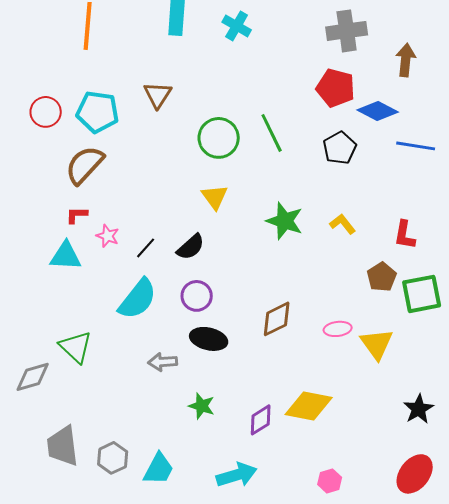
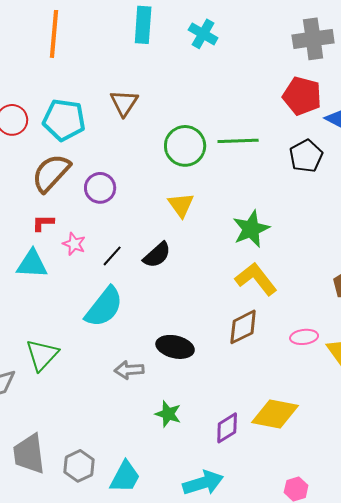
green line: (272, 133) -> (238, 141), turned -66
green star: (285, 221) -> (251, 229), turned 30
yellow L-shape: (343, 224) -> (256, 279), moved, size x1.6
purple circle: (197, 296) -> (100, 188), moved
green triangle: (76, 347) -> (42, 355), turned 30

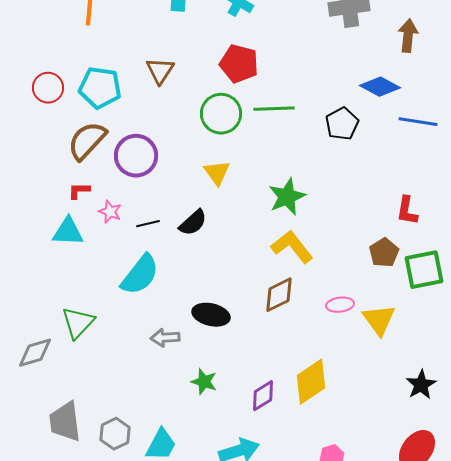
red pentagon: (302, 96) -> (239, 64), moved
purple circle: (100, 188) -> (136, 156), size x1.4
black line: (112, 256) -> (148, 224), turned 35
yellow diamond: (275, 414) -> (311, 382), turned -45

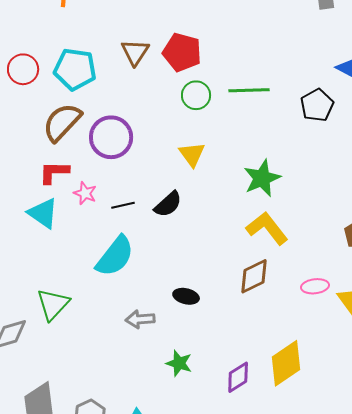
red pentagon: (239, 64) -> (182, 52), moved
green circle: (221, 114) -> (196, 95), size x0.7
red L-shape: (79, 191) -> (54, 172), size x1.4
cyan triangle: (68, 232) -> (43, 213), turned 32
black ellipse: (211, 315) -> (186, 296), size x0.7

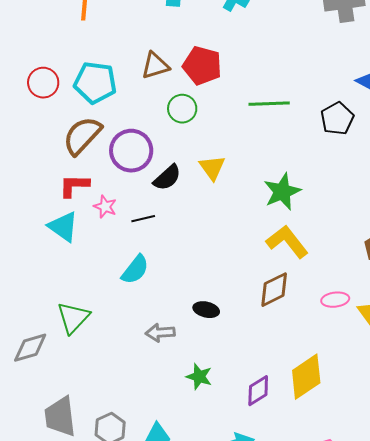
brown triangle: (135, 52) -> (155, 66), turned 40
green circle: (196, 95) -> (182, 109), moved
black semicircle: (168, 204) -> (167, 178), moved
cyan semicircle: (115, 256) -> (135, 270), size x0.7

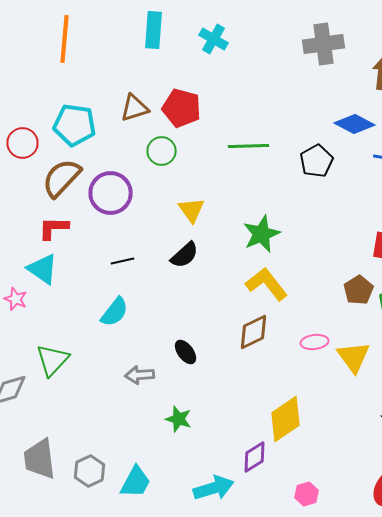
red circle: (43, 83) -> (22, 143), moved
black semicircle: (167, 178) -> (184, 255), moved
pink star: (105, 207) -> (16, 299), moved
black ellipse: (206, 310) -> (186, 352), turned 40
purple diamond: (258, 391) -> (254, 457), moved

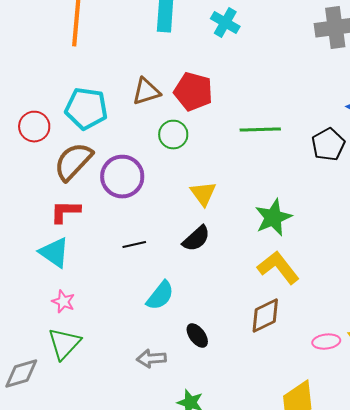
pink star: (16, 299) -> (63, 302), moved
cyan semicircle: (114, 312) -> (160, 296), moved
pink ellipse: (314, 342) -> (326, 342), moved

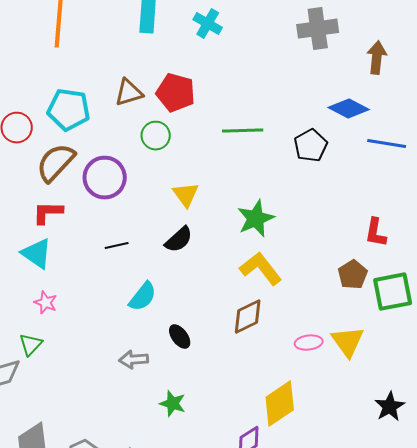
green triangle: (64, 344) -> (31, 345), moved, size x0.7

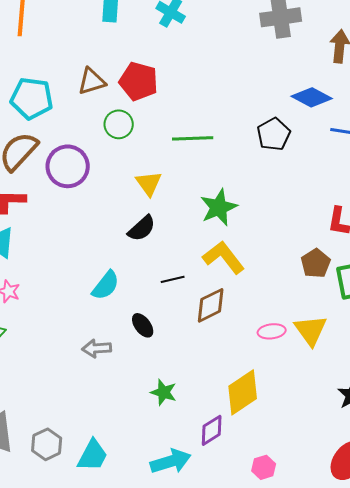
green line: (243, 131) -> (193, 138), moved
black line: (117, 246) -> (173, 279), moved
green star: (173, 404) -> (164, 392), moved

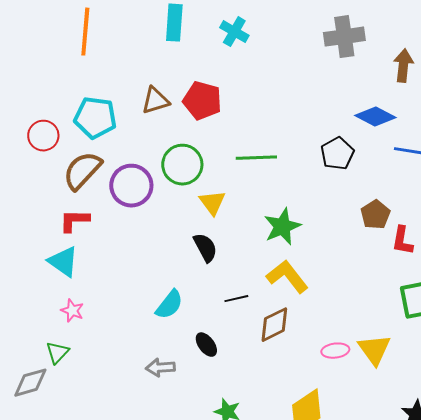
green circle: (119, 124) -> (182, 165), moved, size x1.4
black semicircle: (142, 228) -> (205, 248), turned -76
brown pentagon: (316, 263) -> (375, 215), moved

